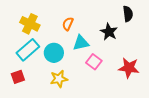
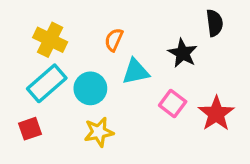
pink square: (94, 62) -> (173, 103), moved
red star: (129, 68) -> (216, 114), turned 30

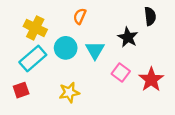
orange semicircle: (114, 40) -> (80, 16), moved
cyan triangle: (136, 72) -> (95, 50), turned -48
cyan circle: (90, 88) -> (66, 48), moved

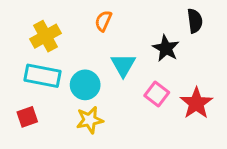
yellow cross: (35, 28) -> (45, 36), turned 35
cyan circle: (66, 48) -> (85, 85), moved
cyan rectangle: (33, 58) -> (42, 76), turned 52

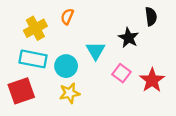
orange semicircle: (103, 21) -> (67, 17), moved
red square: (27, 117) -> (21, 91), size x1.6

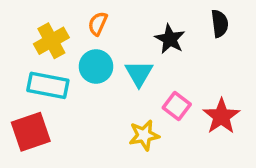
black star: (129, 38) -> (170, 39), moved
cyan circle: (66, 66) -> (96, 67), moved
yellow star: (70, 93) -> (144, 135), moved

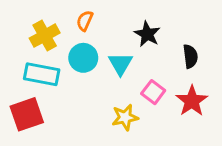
black semicircle: (220, 24) -> (190, 56), moved

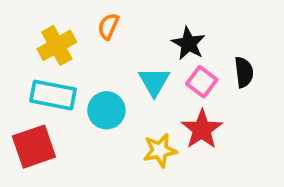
cyan circle: (83, 58) -> (106, 110), moved
pink square: (153, 92) -> (202, 82), moved
red star: (192, 101) -> (202, 129), moved

